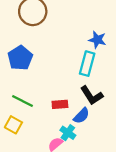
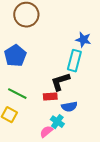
black L-shape: (92, 95) -> (60, 82), moved, turned 105
blue semicircle: (81, 116) -> (69, 107), turned 35

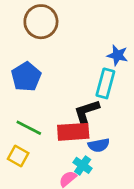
red rectangle: (50, 97) -> (73, 132), size x1.6

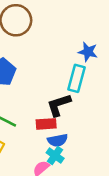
red rectangle: (73, 132) -> (46, 124), size x0.7
blue semicircle: (99, 145) -> (58, 140), moved

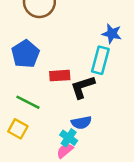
red rectangle: (46, 124) -> (60, 76), moved
cyan cross: (55, 156) -> (69, 138), moved

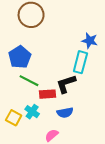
red rectangle: (60, 76) -> (48, 94), moved
green line: (28, 102) -> (29, 81), moved
cyan cross: (69, 138) -> (32, 112), moved

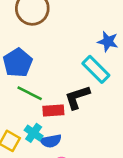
cyan rectangle: (80, 62) -> (96, 69), turned -60
blue semicircle: (65, 113) -> (51, 141), moved

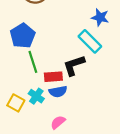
green line: (30, 93) -> (33, 62), turned 45
blue semicircle: (51, 141) -> (58, 92), moved

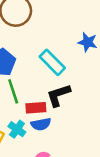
cyan rectangle: (90, 41) -> (52, 62), moved

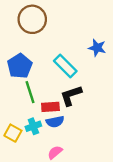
cyan cross: (17, 129) -> (33, 126), turned 35

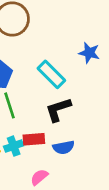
red rectangle: (50, 107) -> (34, 139), moved
blue semicircle: (55, 122) -> (64, 147), moved

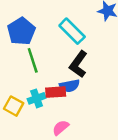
black L-shape: (58, 110) -> (78, 64), turned -36
blue semicircle: (64, 147) -> (69, 86), moved

